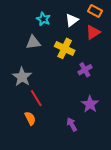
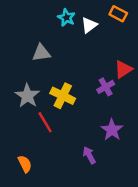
cyan star: (43, 19) -> (66, 18), moved
red triangle: (93, 32) -> (123, 69), moved
yellow cross: (65, 48) -> (63, 96), moved
orange semicircle: (30, 118) -> (25, 164), moved

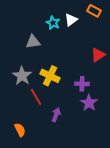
cyan star: (66, 18) -> (53, 23), moved
purple cross: (106, 87) -> (82, 84), moved, turned 32
purple arrow: (89, 155) -> (56, 115), moved, turned 48

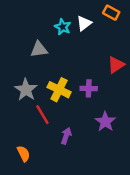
purple cross: (82, 84) -> (89, 88), moved

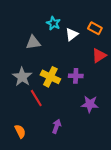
orange rectangle: (111, 13) -> (95, 28), moved
white triangle: (84, 23) -> (72, 34), moved
purple star: (105, 122) -> (90, 104), turned -30
purple arrow: (66, 136) -> (57, 126), moved

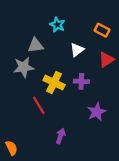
white triangle: (72, 34) -> (77, 50), moved
gray star: (22, 77) -> (24, 67), moved, turned 30
purple star: (90, 104) -> (97, 112), turned -30
orange semicircle: (20, 131) -> (12, 148), moved

